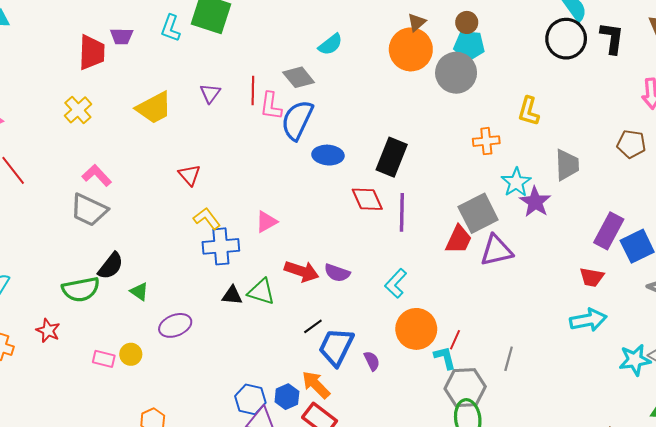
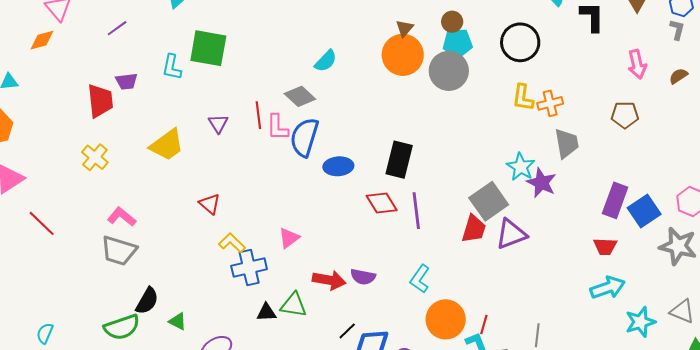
black circle: (566, 39) -> (520, 42), moved
orange cross: (486, 141) -> (550, 103), moved
cyan star: (635, 360) -> (640, 322), moved

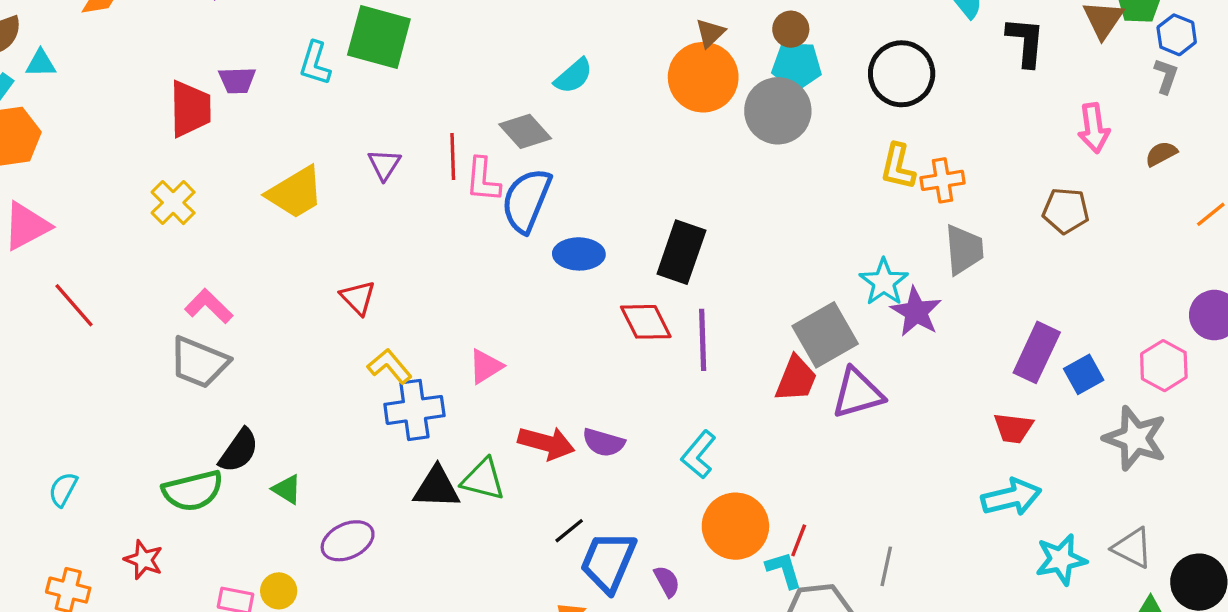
blue square: (644, 211) -> (1084, 374), size x0.7
black triangle: (266, 312) -> (437, 488), size x1.4

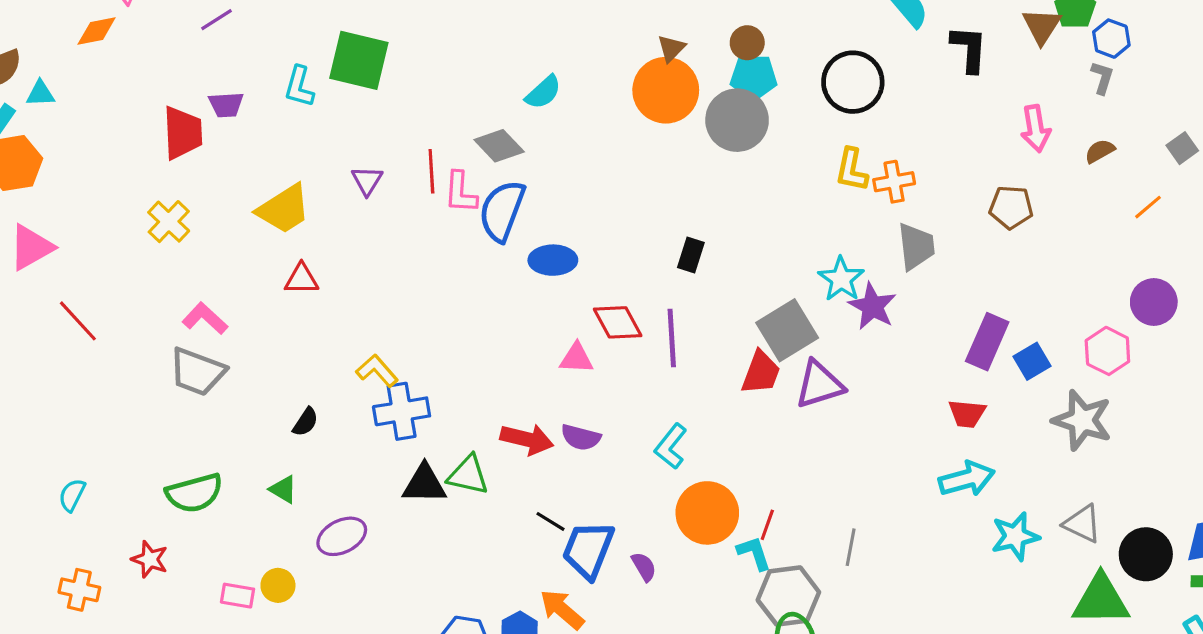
black rectangle: (681, 252) -> (691, 255), moved, size x0.6
red triangle: (358, 298) -> (302, 279), moved, turned -45
pink triangle: (486, 366) -> (576, 358), moved, turned 36
black semicircle: (239, 451) -> (305, 422), moved, size x0.7
black line: (569, 531) -> (550, 521), turned 72

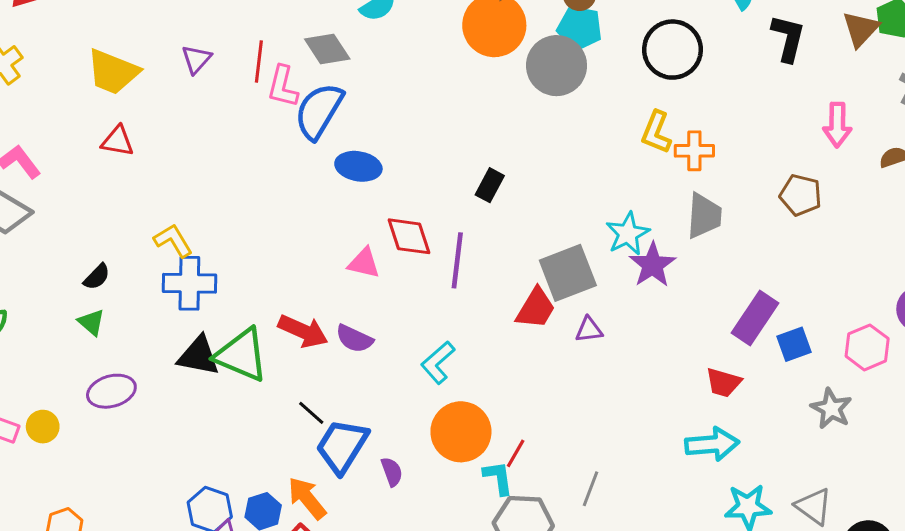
yellow trapezoid: (284, 209) -> (113, 72), turned 44
purple triangle: (819, 385) -> (589, 330), size x0.6
gray star: (1082, 420) -> (831, 409), size x0.7
green triangle: (468, 475) -> (241, 355), size x1.4
green triangle: (283, 489) -> (91, 322), moved

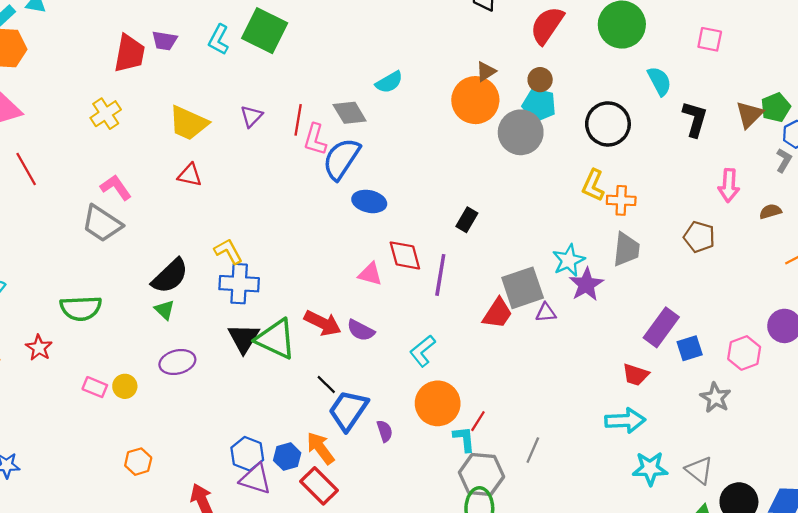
black semicircle: (97, 277) -> (170, 276), size x1.8
purple triangle: (589, 330) -> (546, 313), moved
black triangle: (199, 356) -> (244, 338), turned 48

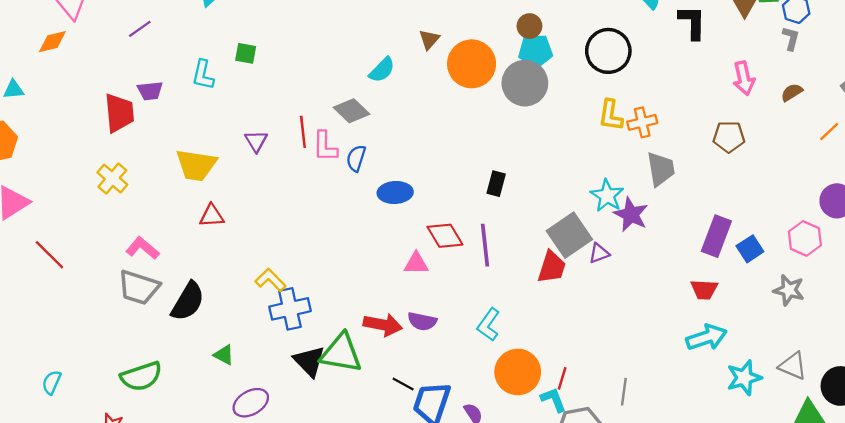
green square: (265, 31) -> (246, 53), size x0.5
brown triangle: (486, 72) -> (429, 39), moved
blue semicircle: (341, 159) -> (356, 158), size x0.6
black semicircle: (170, 276) -> (188, 301), moved

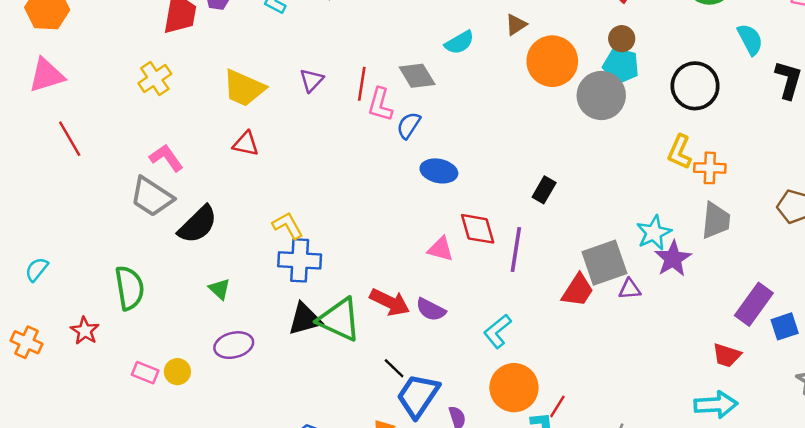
black triangle: (309, 361) -> (305, 319), turned 44
green semicircle: (141, 376) -> (129, 288), turned -96

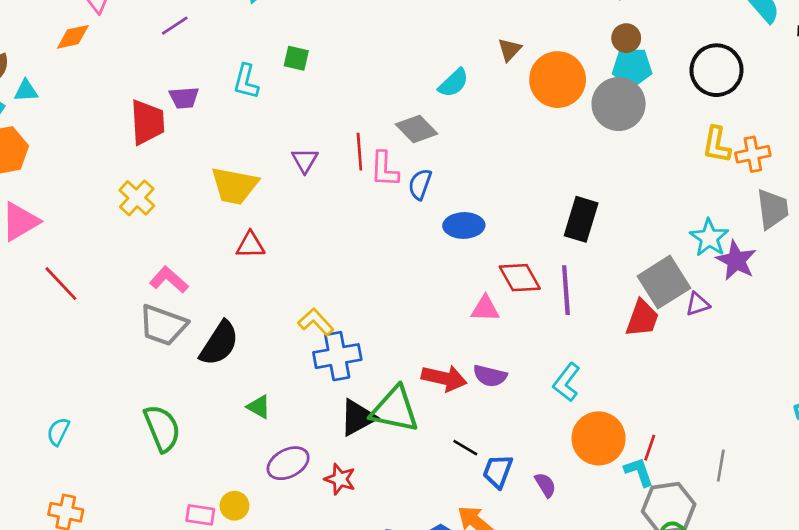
black rectangle: (544, 190) -> (581, 219), size x1.5
red star: (85, 331) -> (340, 479), moved
blue trapezoid: (418, 396) -> (498, 471), size x0.7

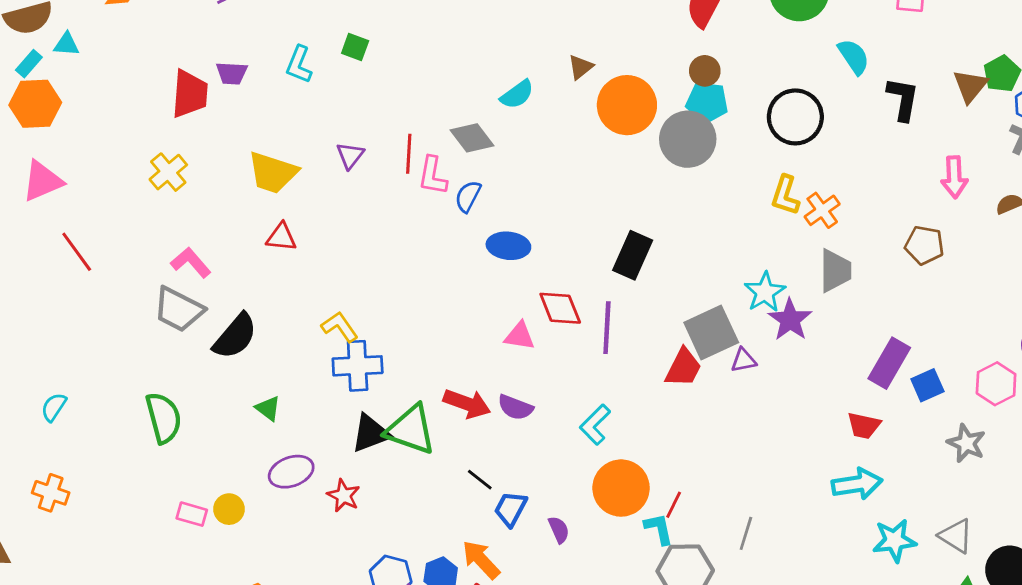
orange cross: (753, 154) -> (822, 210), turned -32

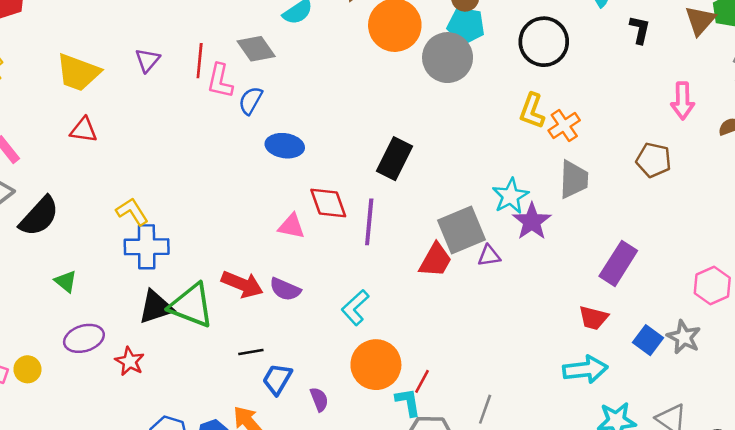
black L-shape: (903, 99) -> (640, 30), size x0.7
blue square: (927, 385) -> (648, 340), moved, turned -32
black line: (480, 480) -> (251, 352), turned -50

